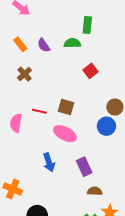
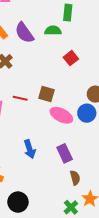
purple semicircle: (44, 45) -> (24, 33), size x1.5
pink ellipse: (65, 134) -> (61, 115), moved
brown semicircle: (95, 191) -> (75, 178), turned 72

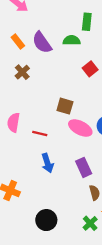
red line: (20, 98) -> (40, 133), moved
black circle: (18, 202) -> (46, 220), moved

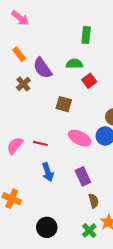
green semicircle: (72, 40) -> (74, 64), moved
purple semicircle: (42, 43) -> (42, 68), moved
brown square: (65, 106) -> (64, 104), moved
pink semicircle: (13, 123) -> (15, 146), moved, turned 30

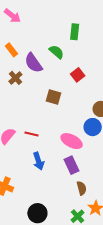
green semicircle: (74, 64) -> (57, 52), moved, turned 42
pink ellipse: (80, 138) -> (72, 141), moved

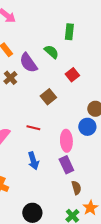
brown square: (54, 97) -> (48, 97), turned 35
red line: (31, 134) -> (33, 128), moved
pink ellipse: (72, 141) -> (66, 141), turned 60

